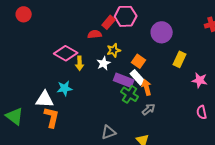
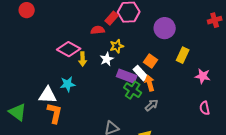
orange square: (139, 61) -> (151, 61), moved

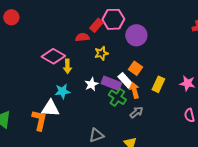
purple circle: (165, 28) -> (136, 35), moved
yellow rectangle: (183, 55) -> (158, 84), moved
white star: (107, 59) -> (91, 84), moved
cyan star: (68, 84) -> (62, 91), moved
white triangle: (48, 95) -> (50, 108), moved

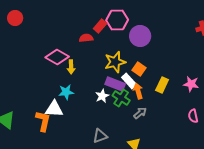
yellow star: (101, 53) -> (115, 62), moved, size x1.5
white star: (91, 84) -> (102, 96), moved

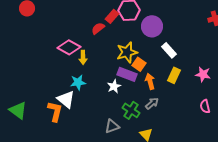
red semicircle: (86, 38) -> (98, 28), turned -32
orange square: (139, 69) -> (139, 64), moved
white rectangle: (129, 81) -> (169, 50), moved
green cross: (121, 98) -> (131, 110), moved
white triangle: (54, 109) -> (66, 99), turned 36

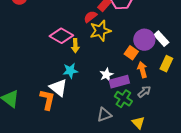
purple circle: (152, 26) -> (144, 40), moved
yellow star: (127, 52) -> (100, 31), moved
purple rectangle: (127, 74) -> (119, 82), moved, turned -36

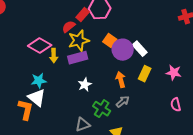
orange square: (131, 53) -> (110, 41), moved
cyan star: (70, 71) -> (39, 81), moved
purple rectangle: (119, 82) -> (78, 58), moved

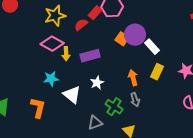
yellow star: (79, 41) -> (55, 16), moved
purple circle: (123, 50) -> (135, 35), moved
white triangle: (37, 98) -> (72, 95), moved
gray arrow: (123, 102) -> (135, 100), turned 112

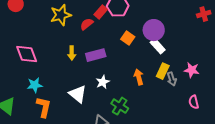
purple circle: (135, 35) -> (154, 30), moved
pink diamond: (52, 44) -> (27, 54), moved, turned 40
cyan star: (51, 79) -> (35, 85), moved
gray arrow: (135, 100) -> (172, 79), moved

